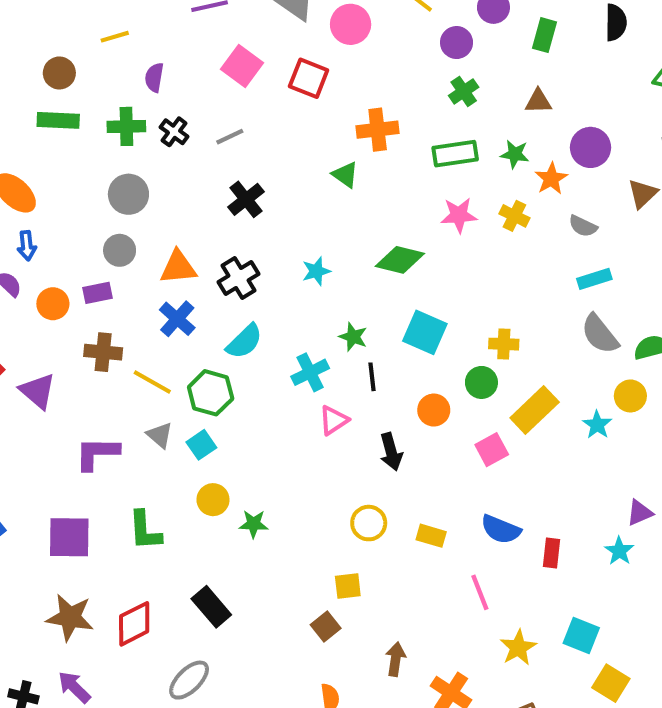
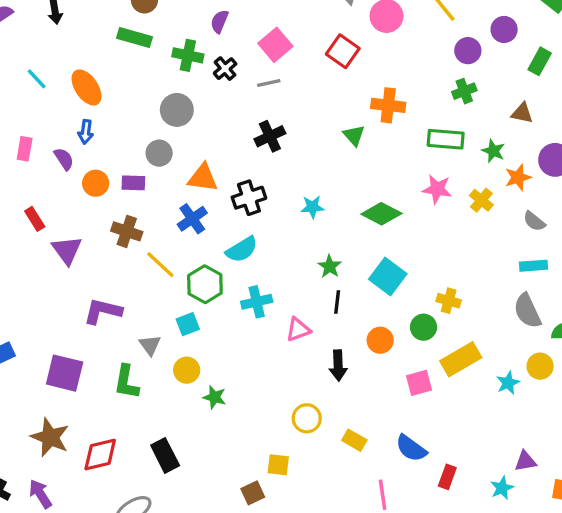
pink square: (242, 66) -> (275, 45), moved
cyan cross: (310, 372) -> (257, 302), moved
gray triangle: (160, 435) -> (150, 345), moved

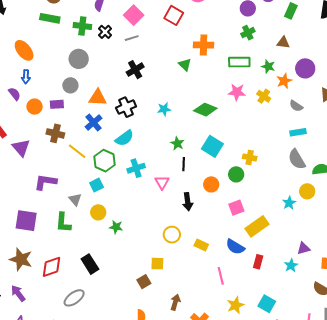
pink triangle: (298, 329) -> (162, 182), turned -35
yellow rectangle: (461, 359) -> (257, 226), moved

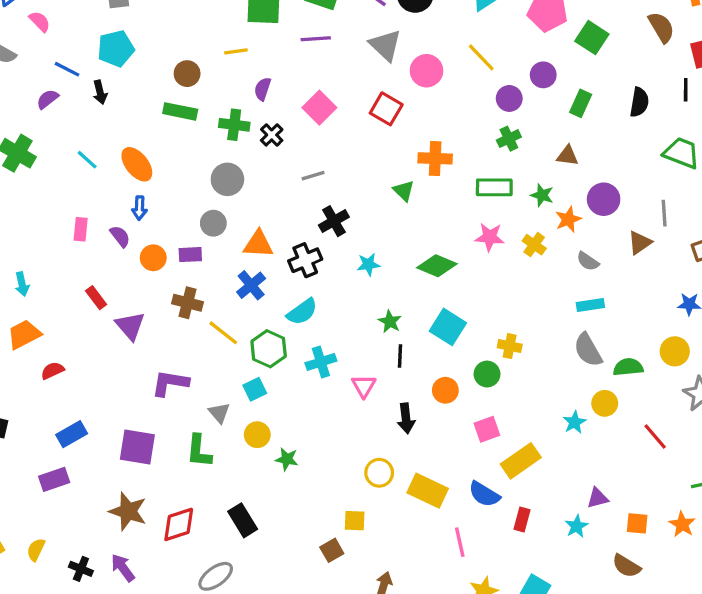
gray line: (132, 38) -> (313, 176), moved
black cross: (135, 70) -> (334, 221), moved
yellow rectangle: (201, 245) -> (428, 491), size x1.6

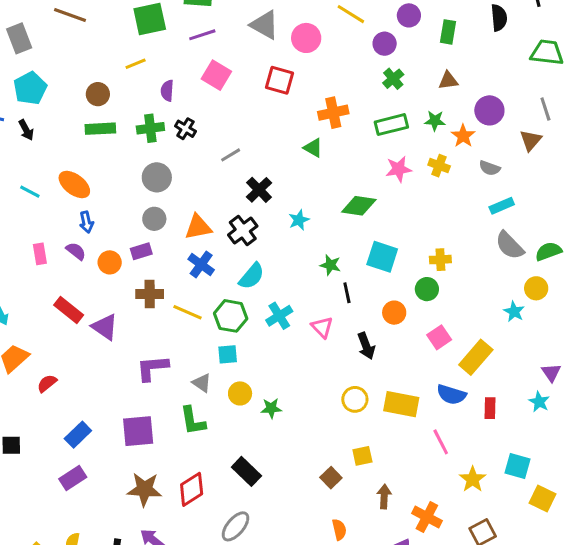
pink square: (319, 108) -> (216, 75), moved
red rectangle: (96, 298) -> (69, 310), size x1.4
cyan square: (255, 389) -> (228, 354), turned 35
purple triangle: (598, 498) -> (551, 373), turned -35
yellow square: (355, 521) -> (362, 456), moved

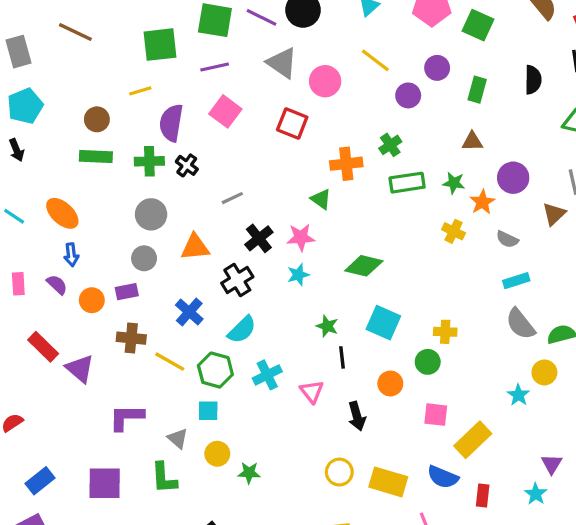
green cross: (393, 79) -> (390, 145), moved
purple semicircle: (167, 91) -> (171, 123), size x1.6
pink star: (399, 169) -> (301, 237), moved
orange triangle: (198, 227) -> (195, 247), moved
pink square: (439, 337) -> (436, 415), turned 35

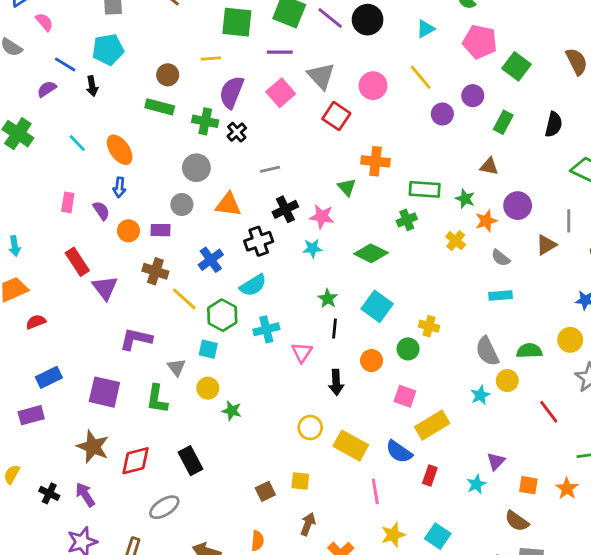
gray triangle: (282, 63) -> (321, 76), moved
green cross: (390, 145) -> (407, 220), moved
gray semicircle: (520, 324) -> (487, 351), moved

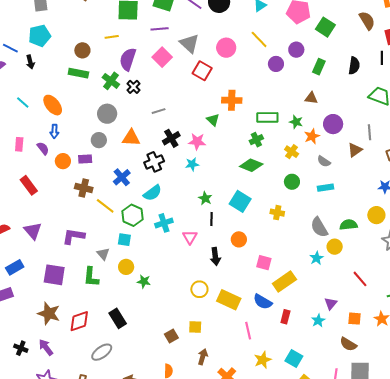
green cross: (205, 121) -> (111, 81), turned 30
green diamond: (371, 253) -> (251, 165), moved
purple triangle: (105, 288) -> (33, 231), moved
green circle: (408, 349) -> (292, 182), moved
red line: (549, 412) -> (360, 279), moved

